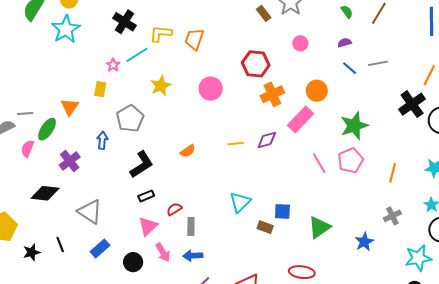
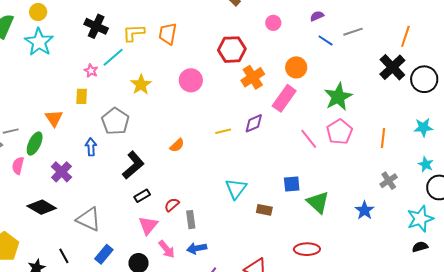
black diamond: (45, 193) -> (42, 207), turned 32
blue square: (282, 211) -> (292, 184), moved
green triangle: (319, 227) -> (318, 202), turned -35

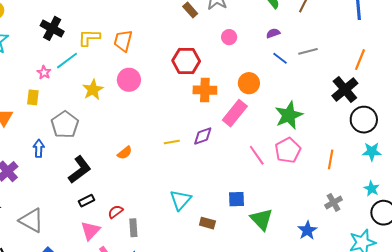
orange cross: (253, 77) -> (205, 90), turned 30
black circle: (424, 79) -> (364, 120), moved
pink circle: (191, 80) -> (129, 80), moved

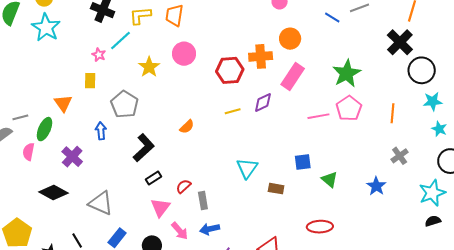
red hexagon: (186, 61) -> (230, 70), moved
orange circle: (249, 83) -> (290, 39), moved
pink line: (257, 155) -> (318, 116), turned -60
cyan star: (372, 189) -> (439, 129), moved
green triangle: (261, 219) -> (329, 179), size x0.7

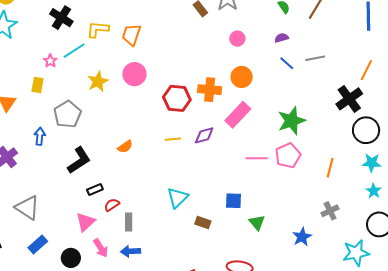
black rectangle: (154, 178) -> (95, 190), moved

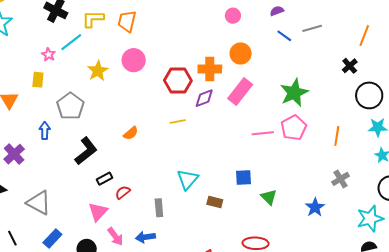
black cross: (349, 99) -> (350, 66), size x0.6
purple diamond: (204, 135) -> (204, 98), moved
gray rectangle: (129, 222) -> (159, 208), moved

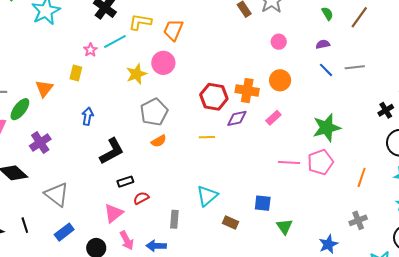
pink circle: (134, 60) -> (163, 63), moved
pink rectangle: (240, 92) -> (273, 118), size x0.6
gray pentagon: (70, 106) -> (154, 112), moved
blue arrow: (45, 131) -> (88, 116), moved

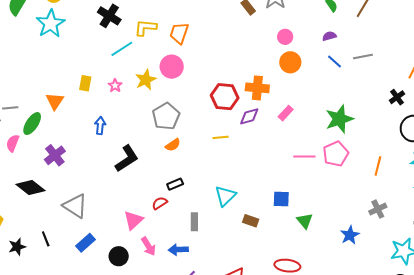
pink star: (90, 50) -> (115, 86), moved
orange circle: (280, 80) -> (290, 62), moved
black rectangle: (125, 182) -> (175, 184), moved

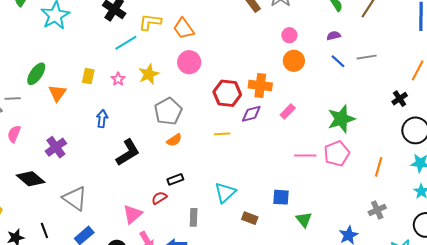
orange trapezoid: (179, 33) -> (184, 28), turned -55
pink circle: (172, 67) -> (189, 62), moved
green ellipse: (32, 124) -> (36, 74), moved

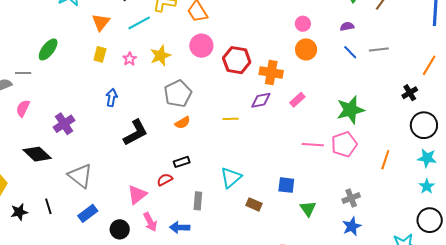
orange triangle: (57, 93) -> (101, 22), moved
red hexagon: (227, 93) -> (237, 60), moved
gray cross: (377, 210) -> (351, 198), moved

